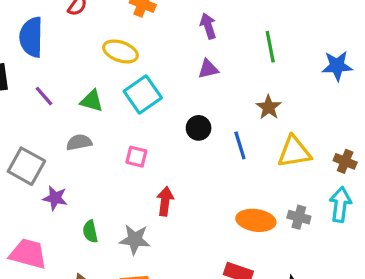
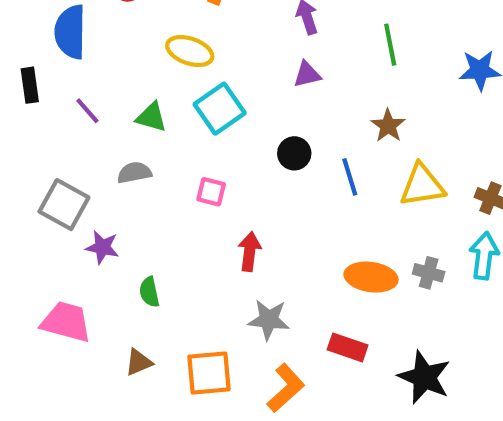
gray star: (135, 239) -> (269, 320), moved

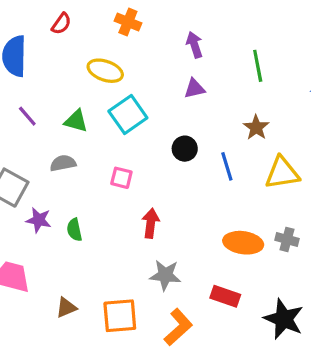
green semicircle: (149, 292) -> (74, 230), moved

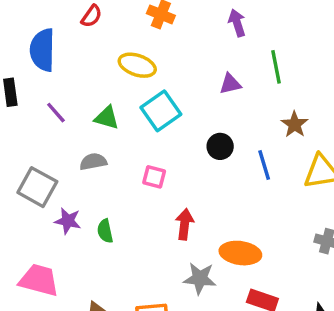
purple arrow: (194, 45) -> (237, 23), moved
green line: (258, 66) -> (276, 67), moved
orange ellipse: (243, 243) -> (240, 253), moved

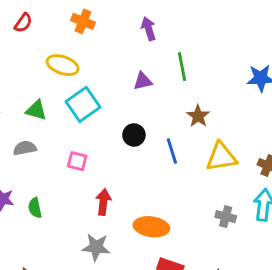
gray star: (200, 278) -> (96, 247), moved

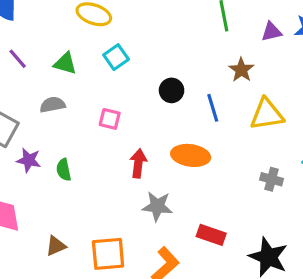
purple triangle: (143, 81) -> (272, 32), moved
cyan square: (83, 104) -> (116, 57), size x0.7
orange ellipse: (151, 227) -> (191, 155), moved
gray star: (96, 247) -> (157, 206), moved

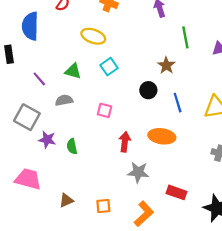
purple line: (18, 59) -> (39, 79), moved
brown star: (241, 70) -> (166, 65), moved
orange square: (108, 254) -> (103, 206), size x0.6

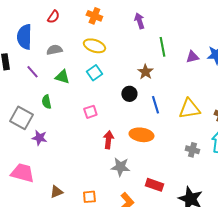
yellow ellipse: (93, 36) -> (94, 46), moved
purple line: (39, 79) -> (32, 72), moved
gray semicircle: (64, 100) -> (54, 50), moved
pink square: (105, 110) -> (90, 112), turned -32
green semicircle: (72, 146) -> (46, 102), moved

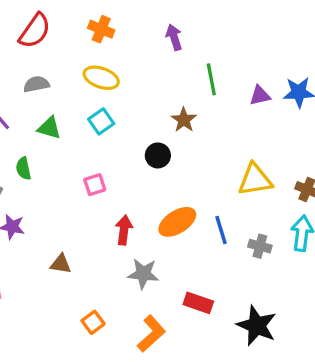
red semicircle: (53, 17) -> (35, 31), size x1.6
blue line: (155, 105) -> (221, 230), moved
orange ellipse: (141, 135) -> (177, 222), turned -40
brown triangle: (56, 192) -> (61, 264), moved, turned 32
orange square: (89, 197) -> (93, 322), turned -32

